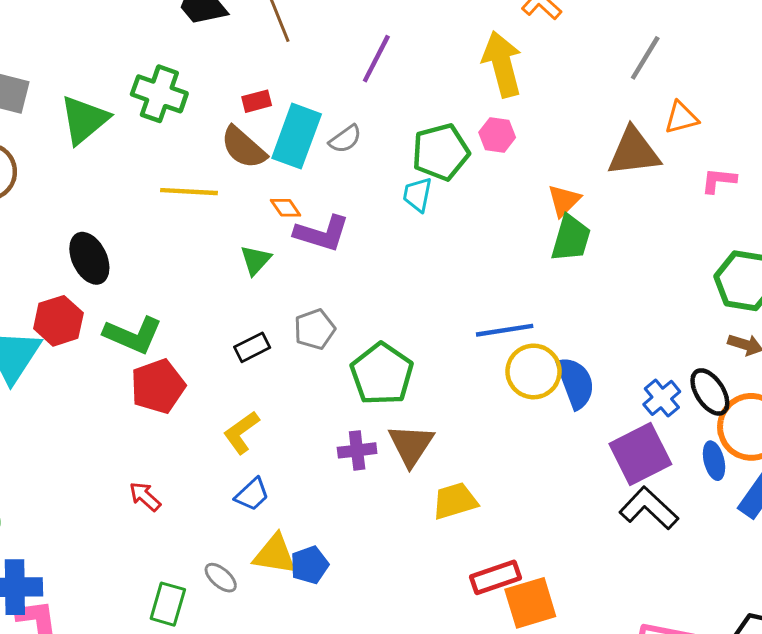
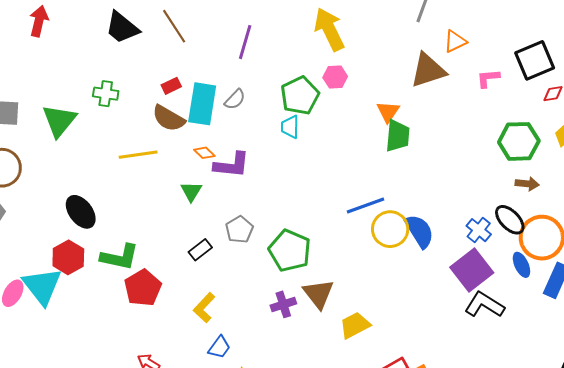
green cross: (159, 94) -> (106, 94), size x0.7

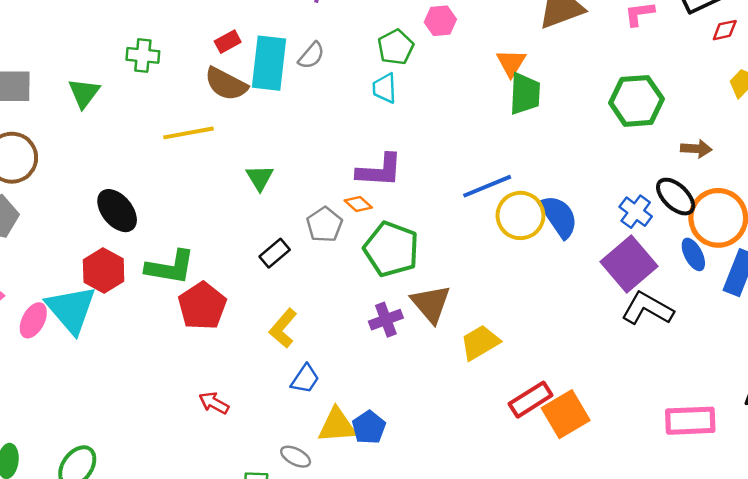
green pentagon: (300, 96) -> (396, 47), size x0.7
green triangle: (59, 121) -> (84, 93), size x0.7
green hexagon: (519, 141) -> (636, 101), moved
orange diamond: (204, 153) -> (358, 204), moved
purple L-shape: (232, 165) -> (380, 170), moved

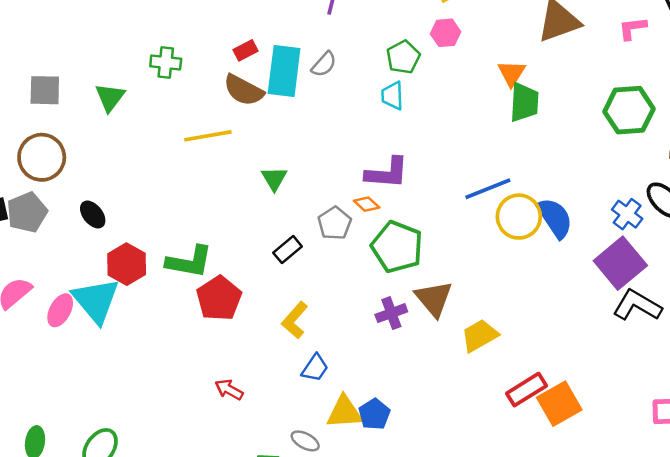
black ellipse: (117, 211) -> (93, 214), moved, size x0.7

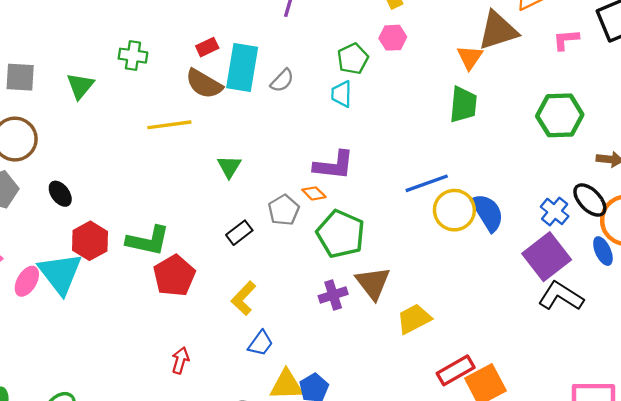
gray semicircle: (324, 64) -> (282, 81), moved
orange triangle: (512, 73) -> (470, 57), moved
red arrow: (229, 390) -> (180, 360), turned 75

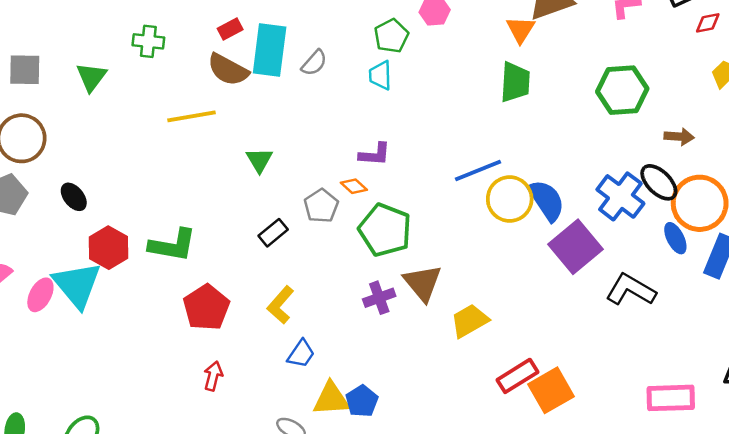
purple L-shape: (334, 165) -> (375, 154), size x0.7
blue cross: (555, 211) -> (620, 196), size x1.5
purple square: (547, 257) -> (576, 247), moved
red pentagon: (174, 276) -> (206, 307), moved

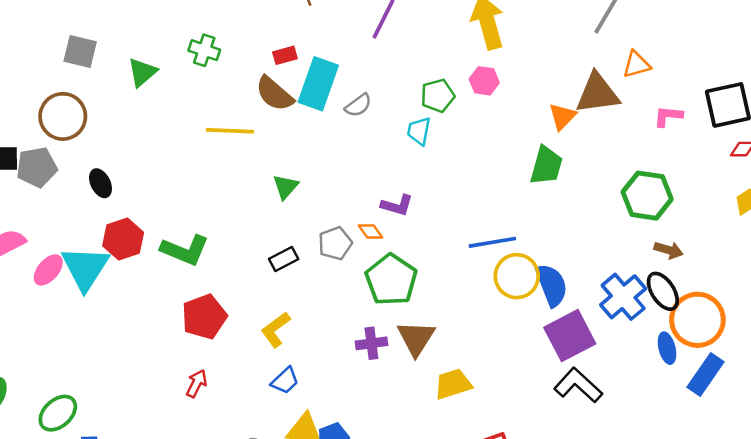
brown arrow: (679, 137) -> (669, 250), moved
black L-shape: (631, 290) -> (578, 385), moved

